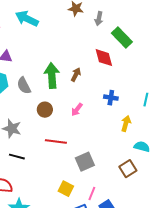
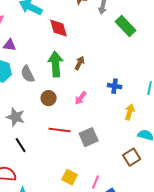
red diamond: (104, 58) -> (59, 28), moved
black line: (17, 157) -> (21, 145), turned 42
gray square: (85, 162) -> (89, 137), moved

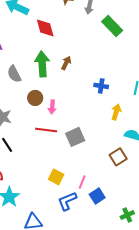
pink arrow: (81, 98) -> (52, 107), moved, turned -32

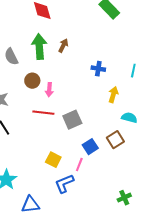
blue square: (97, 196) -> (90, 147), moved

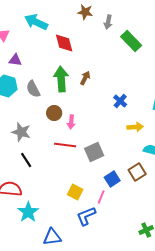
blue cross: (98, 69) -> (120, 101), turned 32
yellow arrow: (113, 95) -> (135, 127), turned 70

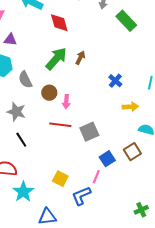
green arrow: (61, 79) -> (56, 59), turned 45
gray semicircle: (33, 89) -> (25, 80), moved
yellow square: (75, 192) -> (60, 179), moved

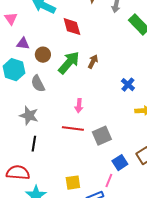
brown circle: (49, 93) -> (43, 55), moved
black line: (21, 140) -> (34, 144), turned 42
yellow square: (60, 179) -> (73, 183), turned -35

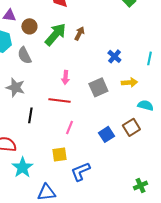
gray square: (102, 136) -> (98, 87), moved
black line: (34, 144) -> (30, 115), moved
pink line: (109, 181) -> (69, 127), moved

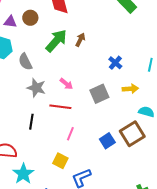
brown circle: (29, 26) -> (30, 18), moved
pink arrow: (65, 77) -> (66, 84), turned -56
gray star: (15, 87) -> (36, 88), moved
brown square: (131, 127) -> (132, 134), size x1.4
yellow square: (59, 154) -> (60, 161), turned 35

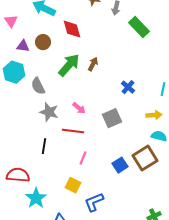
yellow arrow: (130, 89) -> (154, 115), moved

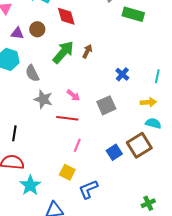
green rectangle: (139, 27) -> (133, 14), turned -30
black line: (44, 146) -> (14, 133), moved

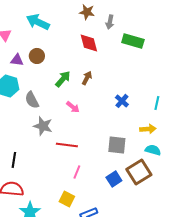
red diamond: (66, 16) -> (89, 43), moved
green arrow: (63, 52) -> (63, 79), size x0.7
pink arrow: (73, 95) -> (73, 107), moved
gray square: (106, 105) -> (117, 145), moved, turned 30

